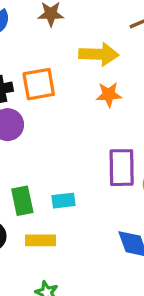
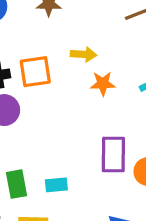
yellow arrow: (99, 54) -> (84, 54), moved, size x0.7

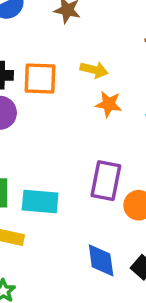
cyan rectangle: (56, 185) -> (40, 201), size x1.5

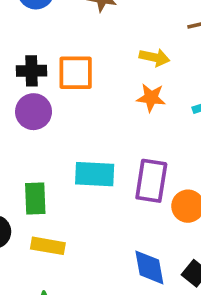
yellow arrow: (94, 70) -> (154, 57), moved
cyan rectangle: (40, 201) -> (95, 174), moved

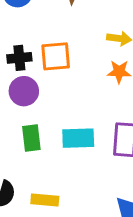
green rectangle: (35, 199) -> (31, 138), moved

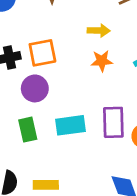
purple circle: (24, 91) -> (35, 88), moved

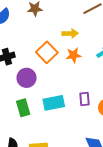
orange square: (42, 53) -> (47, 52), moved, turned -30
purple rectangle: (113, 122) -> (85, 99), size x0.6

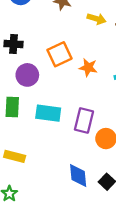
yellow arrow: (70, 33) -> (97, 19), moved
purple rectangle: (85, 99) -> (84, 120), size x1.5

